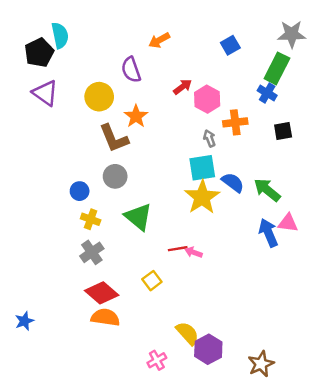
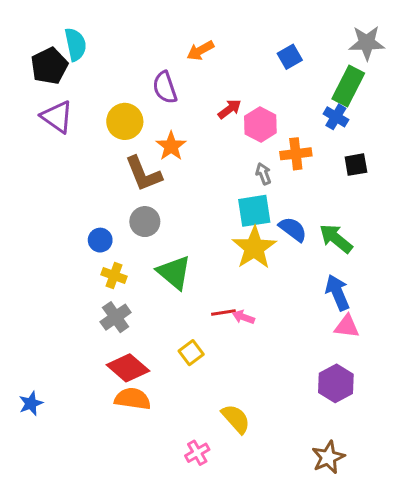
pink triangle: (288, 223) -> (347, 326), moved
purple hexagon: (208, 349) -> (336, 383), moved

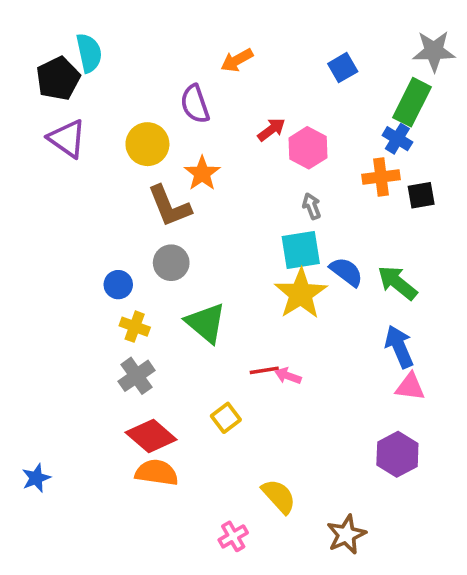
orange cross: (296, 154) -> (381, 177), moved
brown star: (328, 457) -> (346, 535), moved

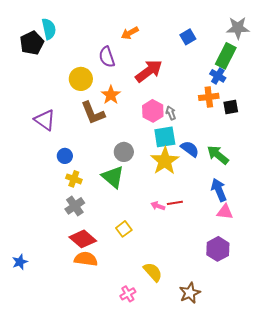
red arrow: (272, 130) -> (149, 71), size x1.8
purple triangle: (67, 139) -> (45, 120), moved
pink hexagon: (308, 148) -> (153, 111), moved
gray circle: (171, 263) -> (124, 152), moved
red line: (264, 370) -> (175, 203), moved

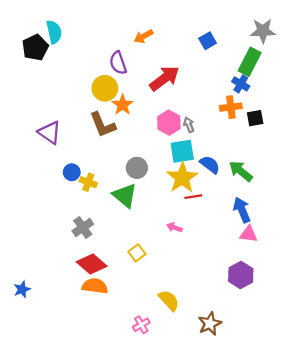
yellow circle: (81, 79) -> (105, 88), moved
yellow cross: (74, 179) -> (88, 182), moved
red line: (175, 203) -> (193, 197), moved

